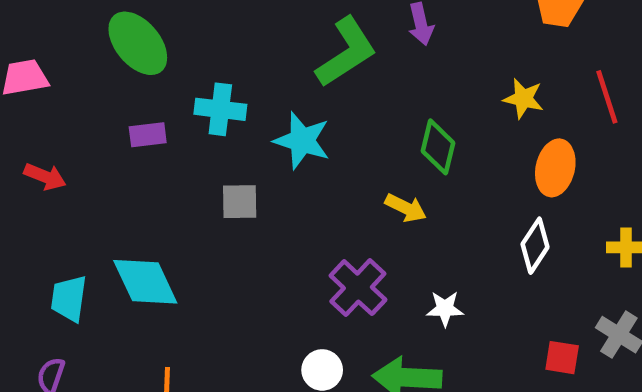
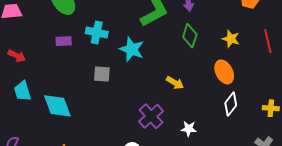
green diamond: (438, 147) -> (190, 36), moved
orange ellipse: (555, 168) -> (224, 72), moved, turned -45
cyan trapezoid: (69, 298) -> (23, 91), moved, turned -30

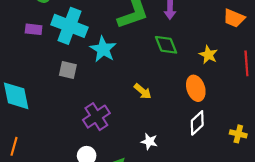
cyan cross: (97, 33) -> (69, 26), size x1.5
green diamond: (190, 36) -> (166, 45), turned -50
purple cross: (151, 116) -> (96, 117), moved

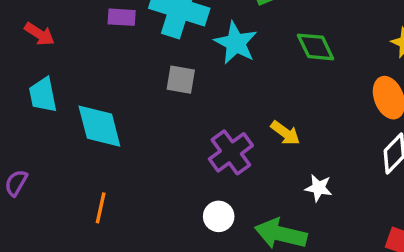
green diamond: (166, 45) -> (316, 47), moved
yellow arrow: (143, 91) -> (285, 133), moved

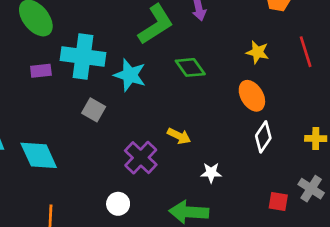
gray square: (181, 80) -> (94, 110), turned 30
white circle: (219, 216) -> (118, 204), moved

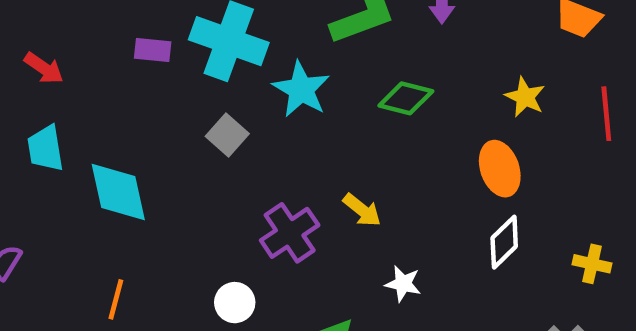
green diamond: (190, 67) -> (406, 98), turned -52

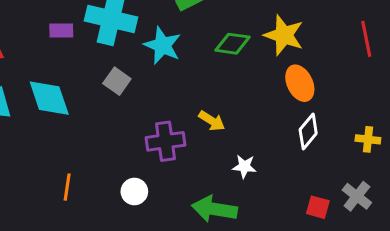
yellow star: (525, 97) -> (284, 35), moved, size x1.5
cyan diamond: (118, 192) -> (49, 98), moved
purple cross: (290, 233) -> (165, 141), turned 33
orange line: (116, 299) -> (67, 187), moved

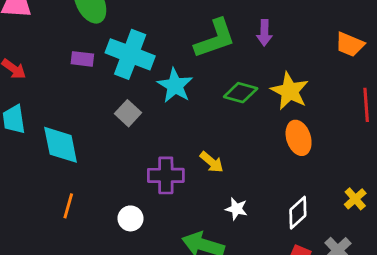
cyan diamond: (49, 98) -> (61, 145), moved
white diamond: (308, 132) -> (298, 213), moved
yellow cross: (368, 139) -> (355, 199), turned 35

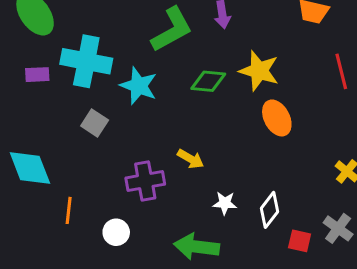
orange line: (68, 206) -> (69, 210), moved
white diamond: (298, 213) -> (270, 210), moved

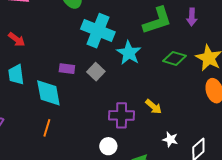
purple rectangle: (37, 75) -> (67, 69), moved
orange line: (69, 210) -> (47, 128), moved
white circle: (116, 232) -> (108, 146), moved

